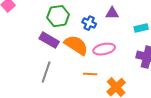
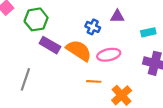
green hexagon: (58, 16) -> (36, 19), moved
gray line: (46, 72) -> (25, 79), moved

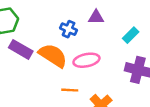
cyan rectangle: (148, 32) -> (131, 35), turned -32

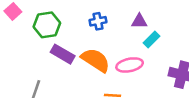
blue cross: (69, 29) -> (98, 21), moved, turned -35
cyan rectangle: (131, 35) -> (151, 39), moved

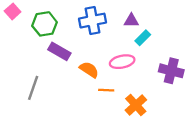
blue cross: (98, 21) -> (92, 21), size x1.6
orange semicircle: (96, 60) -> (89, 70), moved, size x0.7

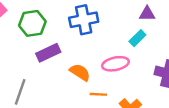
purple triangle: (131, 21) -> (147, 14), moved
purple rectangle: (59, 51) -> (48, 53), turned -55

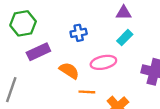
purple triangle: (147, 14) -> (124, 13), moved
blue cross: (84, 20) -> (79, 33), moved, size x0.6

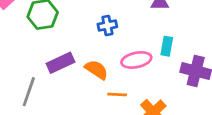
cyan rectangle: (125, 38) -> (167, 46), moved, turned -35
purple rectangle: (38, 52) -> (61, 63), moved

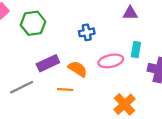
gray line: (29, 92) -> (22, 87), turned 45
orange line: (117, 94) -> (65, 90), moved

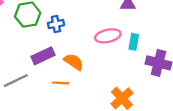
blue cross: (87, 32) -> (56, 24), moved
pink ellipse: (111, 61) -> (108, 36), moved

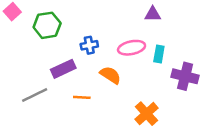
blue cross: (56, 24) -> (89, 45), moved
orange semicircle: (74, 62) -> (110, 75), moved

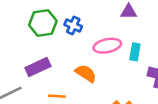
green hexagon: (47, 25) -> (43, 23), moved
blue cross: (89, 45) -> (73, 26), moved, turned 35

